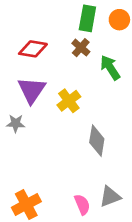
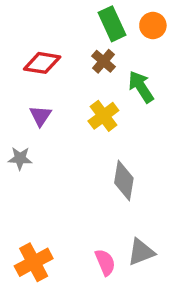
green rectangle: (87, 18) -> (112, 24), turned -35
purple triangle: (32, 90) -> (40, 116), size x0.6
yellow cross: (69, 101) -> (103, 116), moved

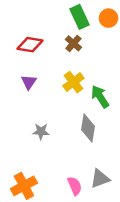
green arrow: (141, 87) -> (100, 97), moved
gray star: (20, 158) -> (41, 132), moved

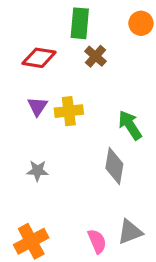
green rectangle: (79, 17) -> (80, 23), moved, turned 30
yellow cross: (73, 82) -> (69, 111), moved, turned 30
gray star: (41, 132) -> (37, 171), moved

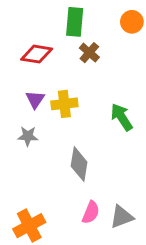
gray diamond: (114, 166) -> (79, 164), moved
gray star: (37, 171) -> (28, 136), moved
pink semicircle: (97, 241) -> (91, 212), moved, turned 45

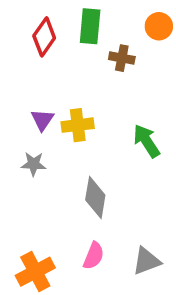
brown cross: (89, 53) -> (122, 58), moved, turned -30
red diamond: (37, 54) -> (44, 37), moved, turned -64
pink semicircle: (91, 212) -> (94, 256), moved

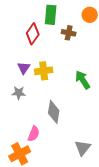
red diamond: (44, 37) -> (33, 34), moved
pink semicircle: (94, 256) -> (34, 134), moved
gray triangle: (147, 261) -> (83, 148), turned -30

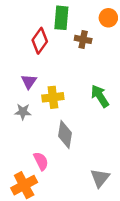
yellow cross: (44, 71) -> (53, 97), moved
pink semicircle: (34, 134) -> (41, 161), turned -49

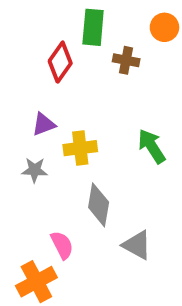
purple triangle: (29, 82) -> (44, 124), turned 35
gray triangle: (100, 178) -> (137, 245), moved, turned -40

